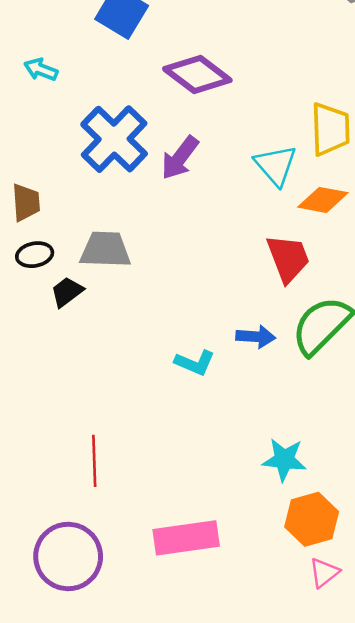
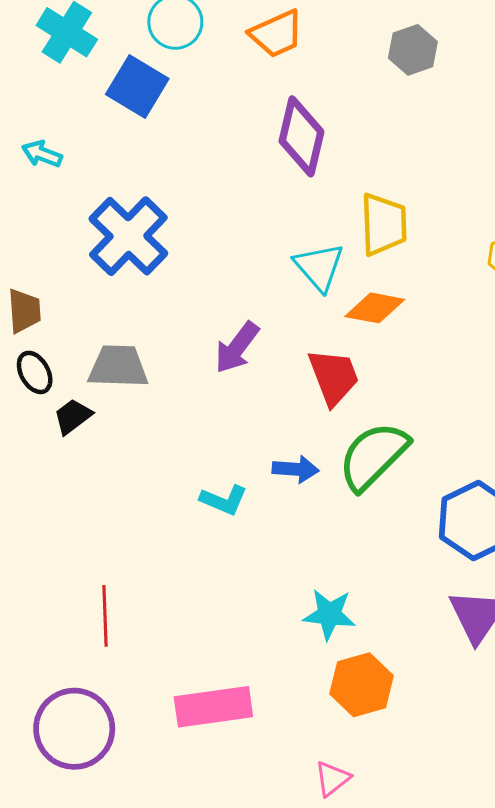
purple diamond: (197, 74) -> (301, 136), moved, turned 66
purple arrow: (180, 158) -> (237, 348), moved
black ellipse: (35, 255) -> (35, 372), turned 72
pink triangle: (324, 573) -> (332, 779), moved

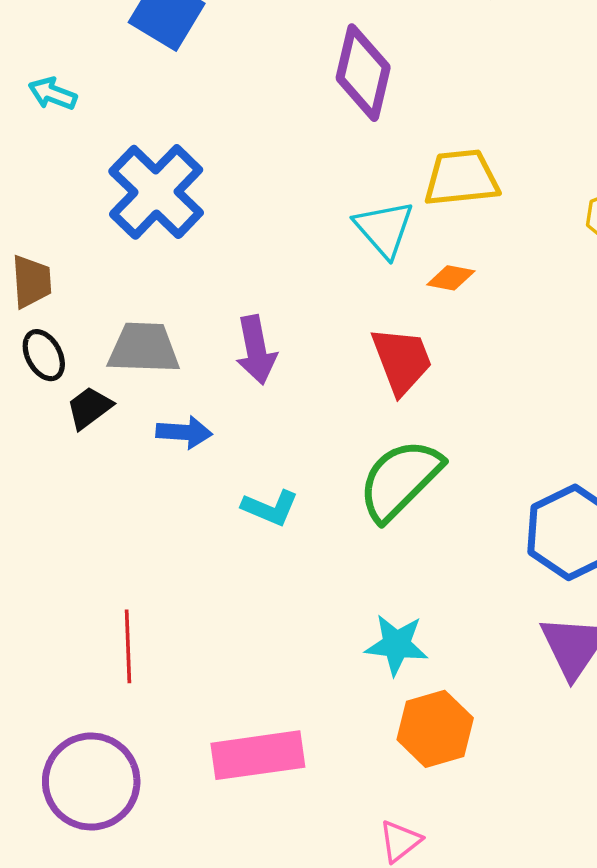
yellow trapezoid: (384, 224) -> (461, 178), turned -94
orange diamond: (375, 308) -> (451, 278), size x0.7
purple arrow: (237, 348) -> (256, 350), moved, turned -48
green semicircle: (373, 456) -> (400, 480), moved
blue arrow: (296, 469) -> (184, 432), moved

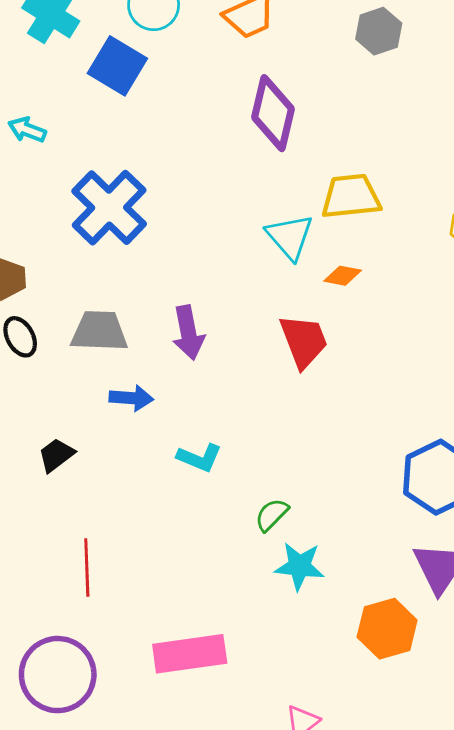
black trapezoid: (89, 408) -> (56, 455), moved
green semicircle: (400, 480) -> (272, 515), moved, size x0.5
orange hexagon: (435, 729) -> (387, 629), moved

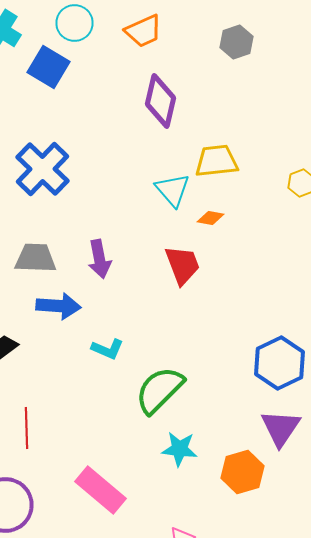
blue arrow: (131, 398) -> (58, 306), size x1.4
green semicircle: (272, 515) -> (160, 390), size x2.0
cyan star: (299, 566) -> (180, 449), moved
pink rectangle: (190, 654) -> (100, 490), turned 48

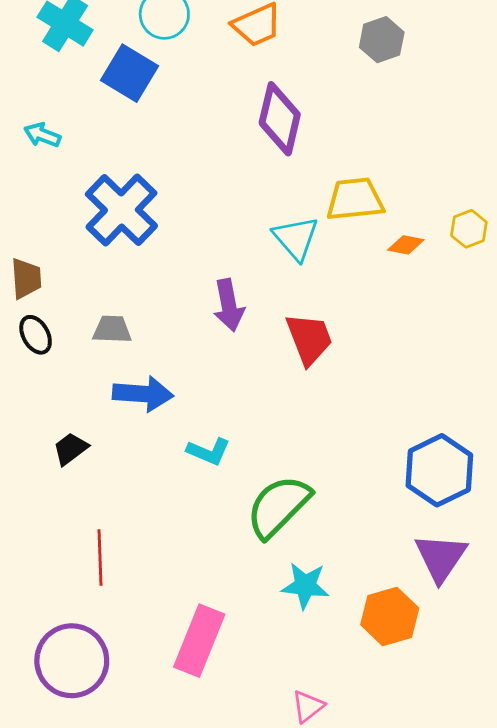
orange diamond: (210, 218) -> (406, 245), moved
gray trapezoid: (36, 258) -> (112, 329), size x0.7
purple arrow: (100, 259) -> (229, 305), moved
pink rectangle: (100, 490) -> (199, 641), turned 72

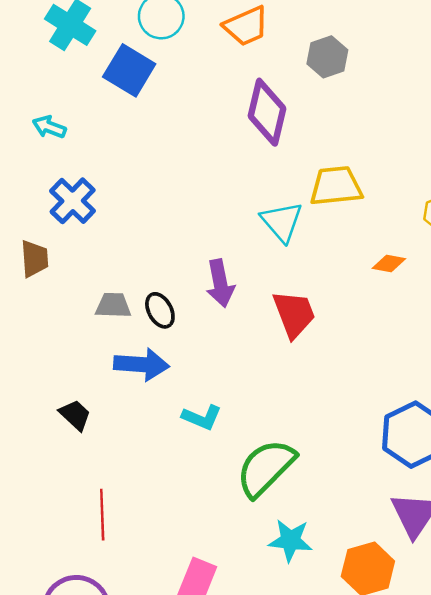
gray hexagon: (382, 40) -> (327, 57), moved
blue cross: (121, 210) -> (73, 201), moved, size x0.7
orange diamond: (406, 245) -> (389, 264), moved
black ellipse: (36, 335) -> (160, 310), moved
black trapezoid: (70, 449) -> (75, 415), turned 80

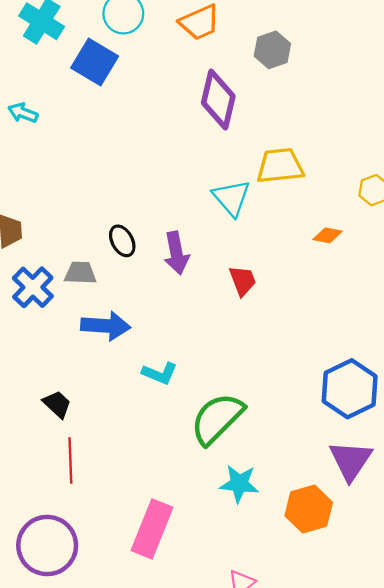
blue cross: (73, 201) -> (33, 287), moved
black ellipse: (160, 310) -> (122, 241), moved
red trapezoid: (294, 314) -> (243, 281), size x0.7
black trapezoid: (75, 415) -> (57, 404), moved

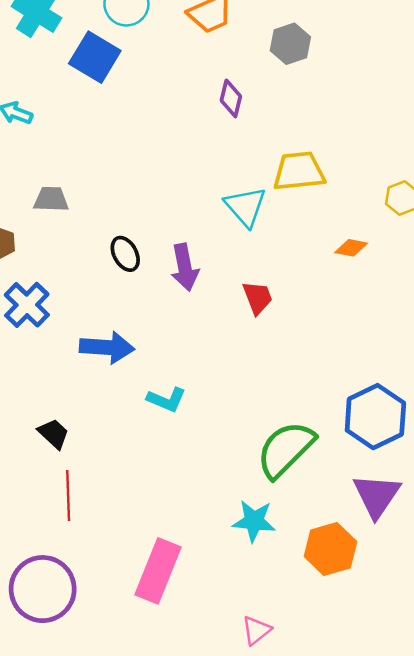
purple diamond: (218, 100) -> (231, 98), size x0.6
gray trapezoid: (80, 273) -> (51, 199), moved
green semicircle: (217, 419) -> (286, 449), moved

